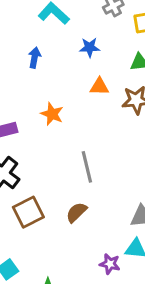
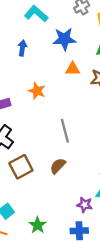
blue star: (90, 47) -> (64, 39), size x1.5

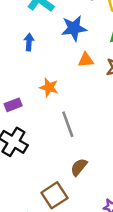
gray line: (65, 131) -> (68, 124), moved
brown square: (21, 167) -> (54, 195), moved

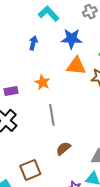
orange triangle: (86, 60) -> (76, 66), size x1.5
brown semicircle: (79, 167) -> (63, 148), moved

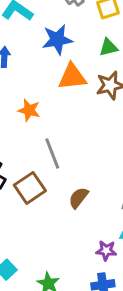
brown square: (30, 170) -> (30, 188), moved

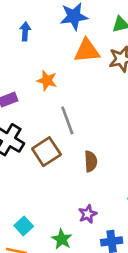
brown semicircle: (79, 198) -> (91, 161), turned 138
purple star: (106, 251) -> (88, 214), moved, turned -30

